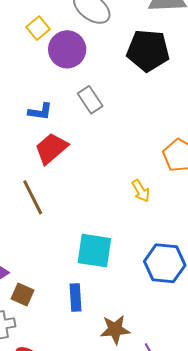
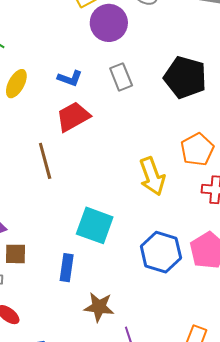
black pentagon: (148, 51) -> (185, 77), moved
yellow arrow: (141, 191) -> (152, 176), size x1.6
brown square: (23, 295) -> (15, 254), turned -35

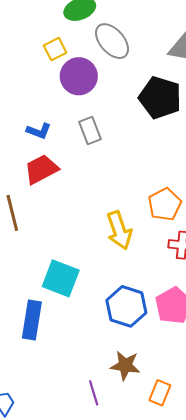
black pentagon: (185, 77) -> (160, 98), moved
blue rectangle: (67, 268) -> (32, 320), size x1.4
brown star: (99, 307) -> (125, 366), moved

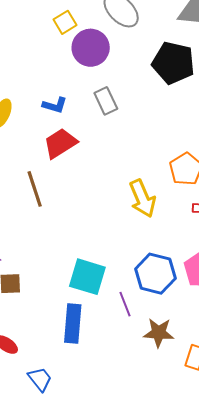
cyan square: (61, 278) -> (87, 277), moved
blue rectangle: (32, 320) -> (73, 323), moved
purple line: (94, 393) -> (125, 304), moved

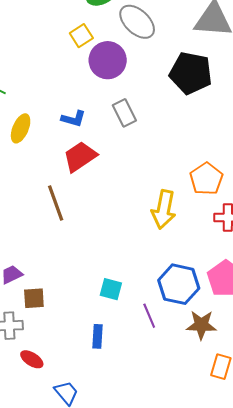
yellow arrow: (142, 198) -> (164, 209), turned 36
cyan square: (87, 277) -> (111, 289), size x0.6
blue rectangle: (73, 323) -> (97, 336), size x0.6
brown star: (159, 333) -> (201, 325), moved

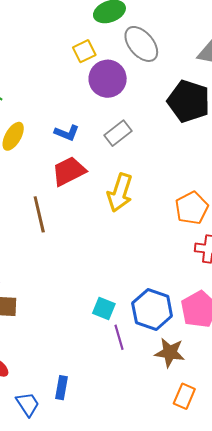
gray rectangle: (124, 113) -> (118, 133), turned 72
yellow arrow: (164, 209) -> (120, 193), moved
cyan square: (111, 289) -> (104, 309), moved
blue rectangle: (97, 336) -> (62, 388), moved

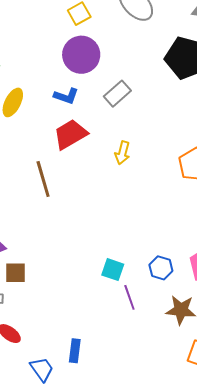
purple circle: (108, 79) -> (81, 55), moved
yellow arrow: (120, 193) -> (122, 153), size x0.6
blue hexagon: (152, 309) -> (161, 268), size x0.6

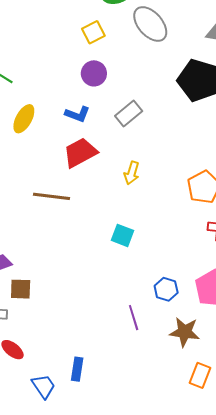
purple circle: (81, 55) -> (94, 73), size x0.7
brown line: (43, 179) -> (51, 196), turned -69
cyan square: (113, 270) -> (122, 235), moved

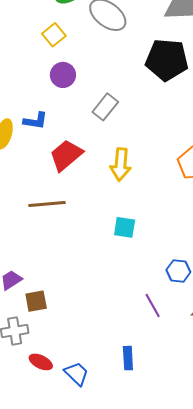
blue L-shape: (77, 114) -> (35, 121), moved
yellow arrow: (132, 173) -> (121, 164), size x1.4
blue rectangle: (77, 369) -> (128, 358), moved
blue trapezoid: (44, 386) -> (76, 374), moved

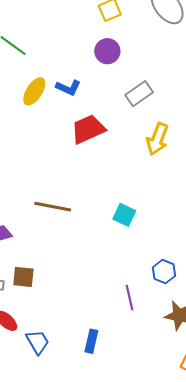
yellow arrow: (121, 164) -> (157, 139), moved
brown line: (47, 204) -> (53, 207), moved
brown square: (36, 301) -> (23, 277), moved

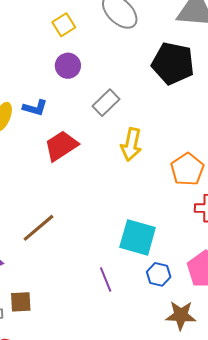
brown line: (53, 207) -> (38, 228), turned -42
cyan square: (124, 215) -> (138, 237), moved, size x1.6
purple line: (130, 298) -> (106, 280), moved

